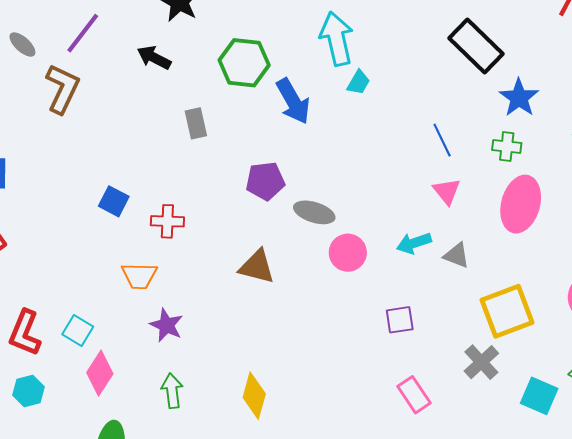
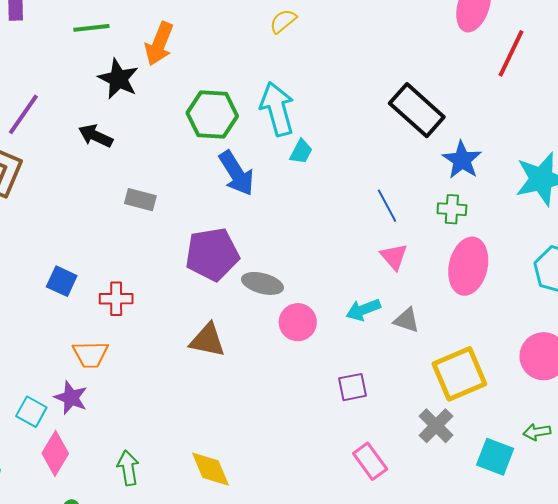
green hexagon: (244, 63) -> (212, 115), moved
gray rectangle: (196, 123) -> (140, 200), turned -60
purple pentagon: (265, 181) -> (212, 254), size x1.4
purple star: (166, 325) -> (71, 398), moved
yellow diamond: (254, 396) -> (210, 469), turned -36

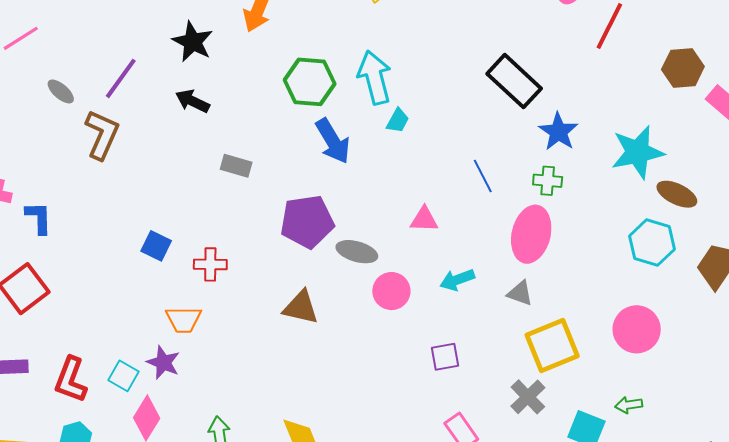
black star: (118, 79) -> (193, 42), moved
pink triangle: (394, 257) -> (424, 219), moved, turned -48
pink ellipse: (468, 266) -> (531, 234), moved
gray triangle: (406, 320) -> (520, 293), moved

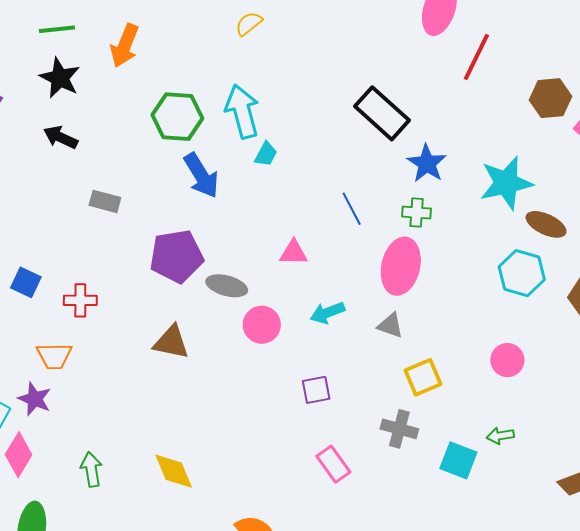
pink circle: (637, 329) -> (507, 360), size x0.7
yellow square: (552, 345) -> (423, 377), size x0.7
gray cross: (528, 397) -> (399, 429), turned -30

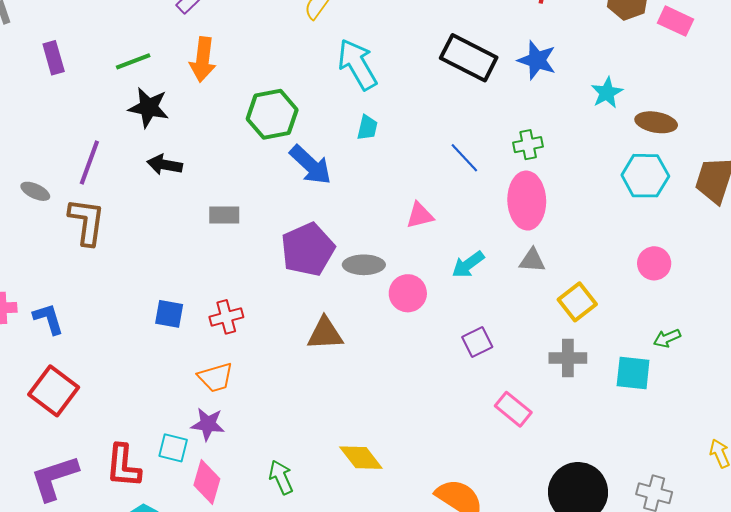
cyan arrow: (242, 111) -> (357, 64), moved
blue star: (427, 163) -> (537, 60), moved
cyan star: (506, 183) -> (607, 93), size x0.6

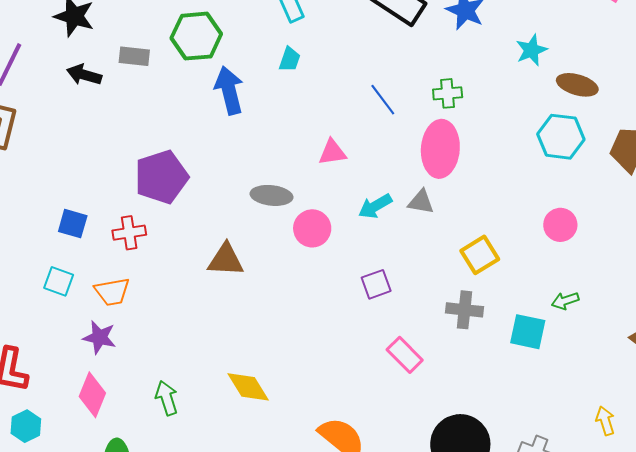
blue arrow: (311, 165) -> (229, 90), turned -153
gray rectangle: (224, 215) -> (134, 56), moved
purple pentagon: (308, 249) -> (161, 177), moved
gray triangle: (532, 260) -> (421, 202), moved
cyan square: (173, 448) -> (59, 281), moved

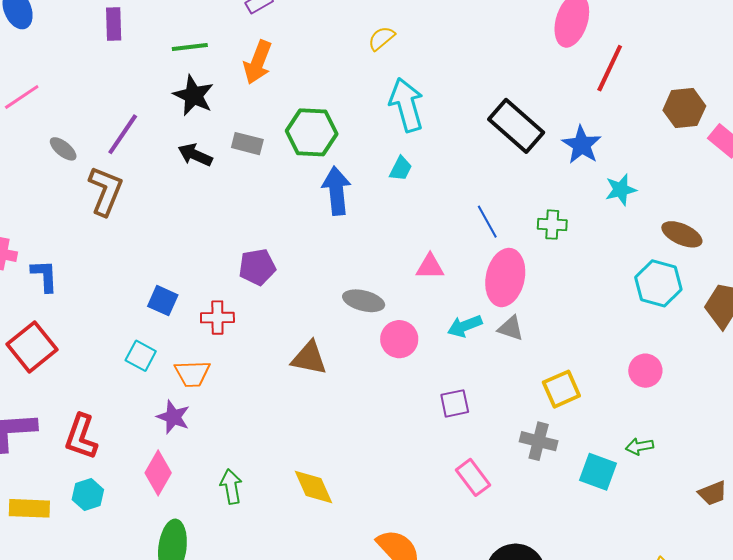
cyan star: (531, 50) -> (621, 190), moved
pink ellipse: (440, 149) -> (505, 278), moved
purple pentagon: (161, 177) -> (257, 267), size x0.7

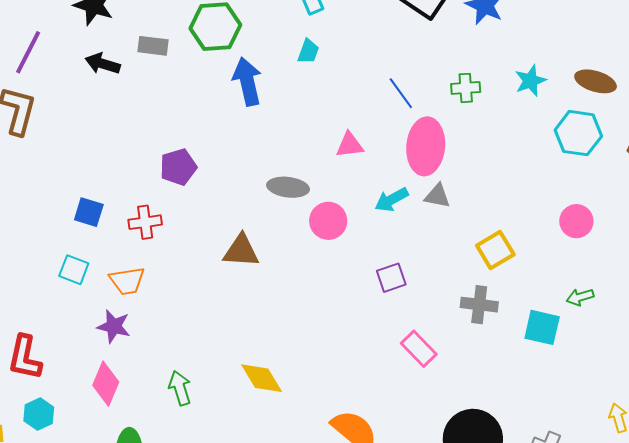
cyan star: (621, 190) -> (530, 81), moved

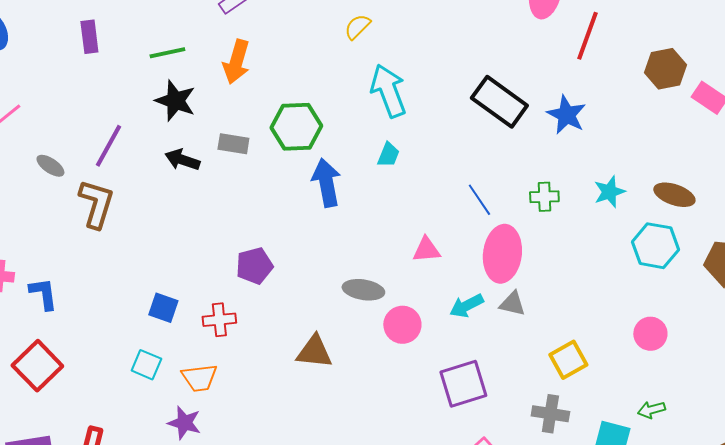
purple square: (391, 278) -> (463, 384), size x1.6

